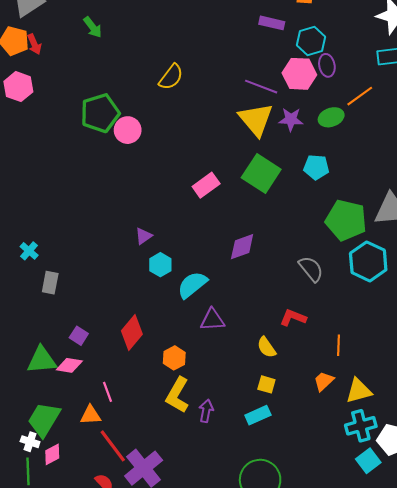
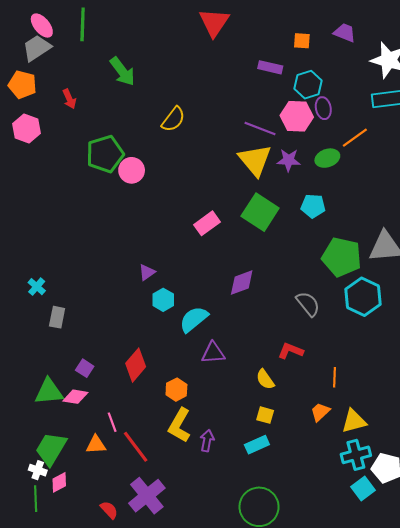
green arrow: (93, 27) -> (122, 71), moved, size x1.4
red arrow: (34, 44) -> (69, 99), moved
red line: (113, 446) -> (136, 447), moved

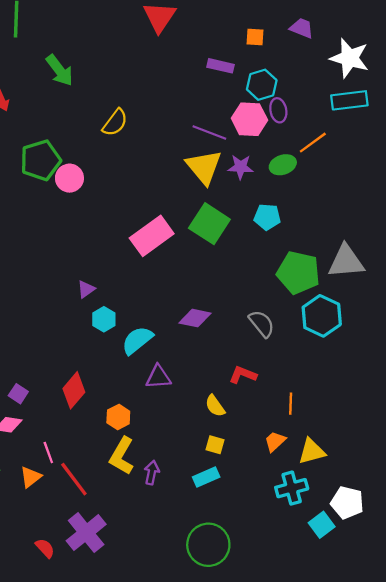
pink rectangle: (207, 223) -> (152, 236), size x1.5
purple diamond: (242, 282) -> (195, 318), moved, turned 32
orange triangle: (96, 445) -> (31, 477), turned -35
cyan cross: (356, 455) -> (292, 488), moved

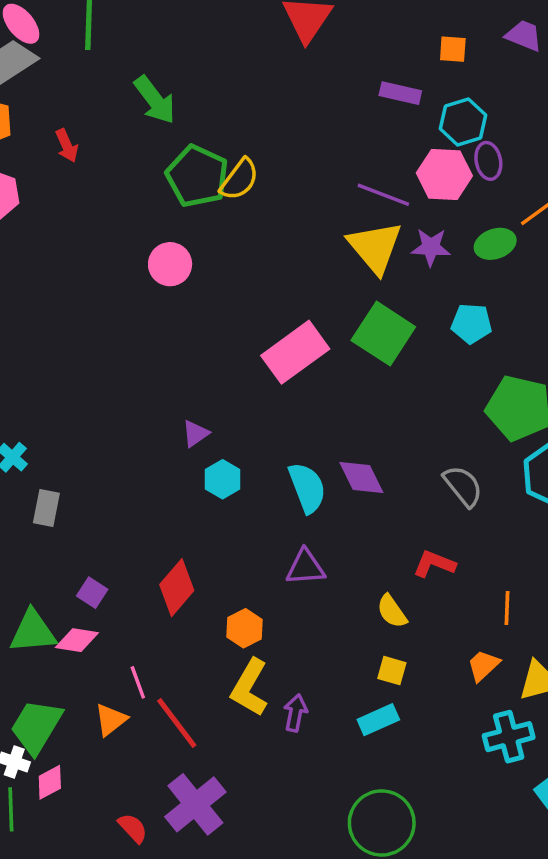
green pentagon: (41, 160) -> (197, 176), moved, turned -30
purple diamond: (195, 318) -> (361, 478), turned 52
cyan semicircle: (137, 340) -> (307, 488), moved, turned 108

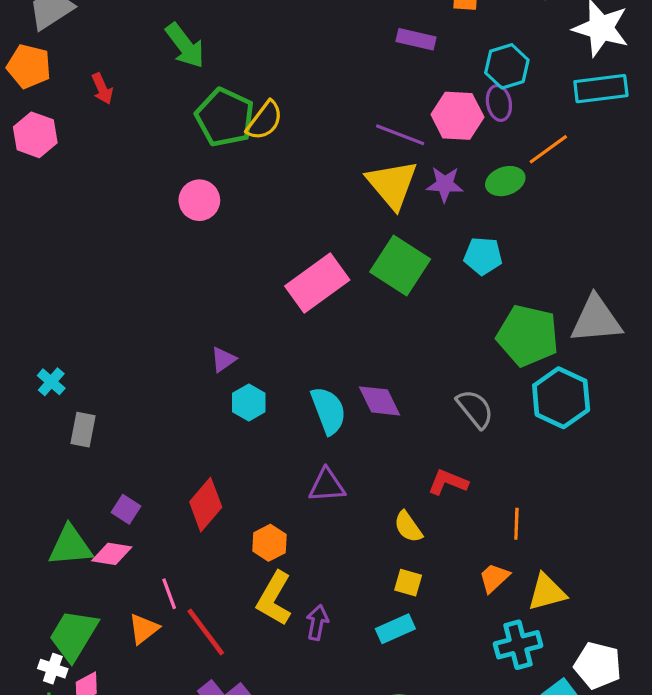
cyan hexagon: (463, 122) -> (507, 66), moved

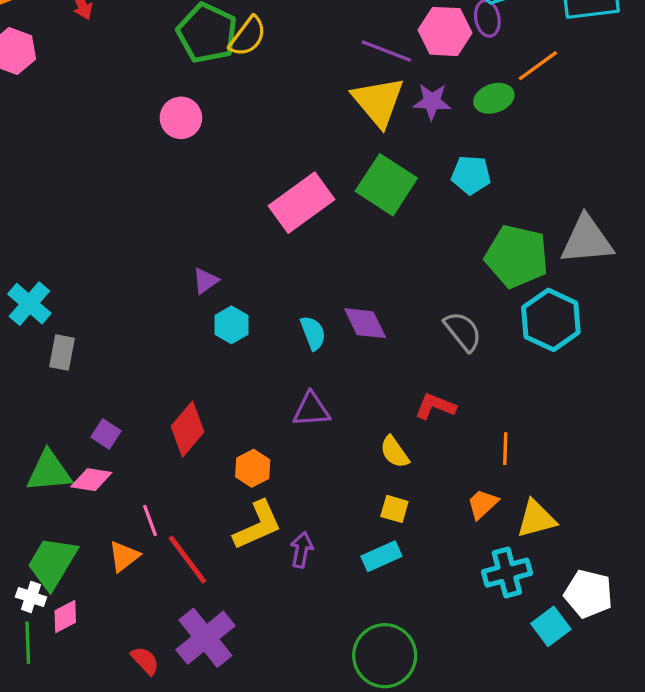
cyan cross: (51, 382) -> (29, 304), size x1.5
cyan semicircle: (328, 411) -> (313, 333), size x0.7
yellow L-shape: (274, 599) -> (258, 525), turned -144

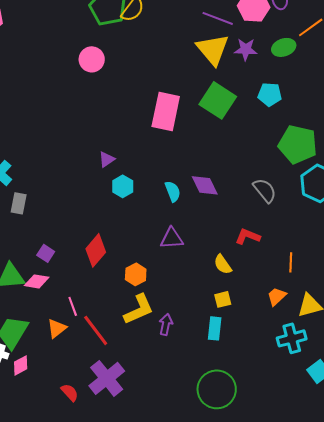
pink rectangle: (302, 203) -> (166, 111), turned -42
yellow square: (394, 509) -> (223, 299), turned -30
cyan rectangle: (381, 556) -> (215, 328), turned -60

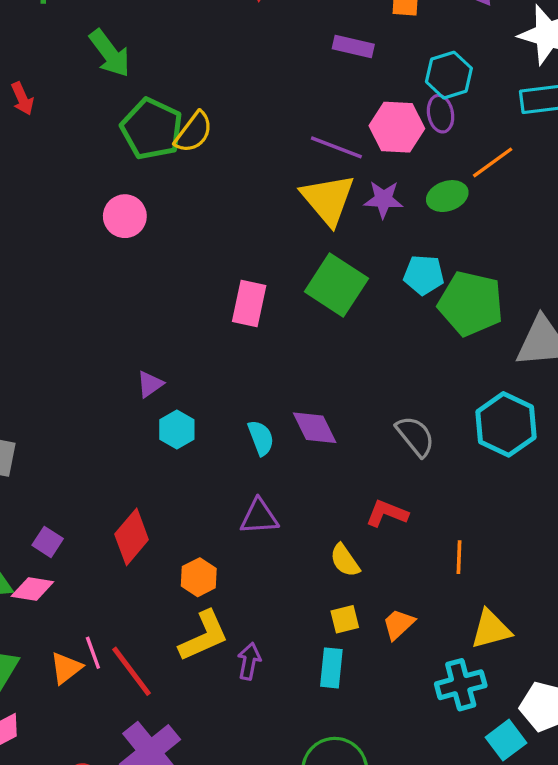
pink rectangle: (166, 111) -> (249, 303), size x0.7
green pentagon: (298, 144) -> (471, 303), moved
orange trapezoid: (277, 296) -> (399, 624), moved
pink line: (73, 306) -> (93, 653), moved

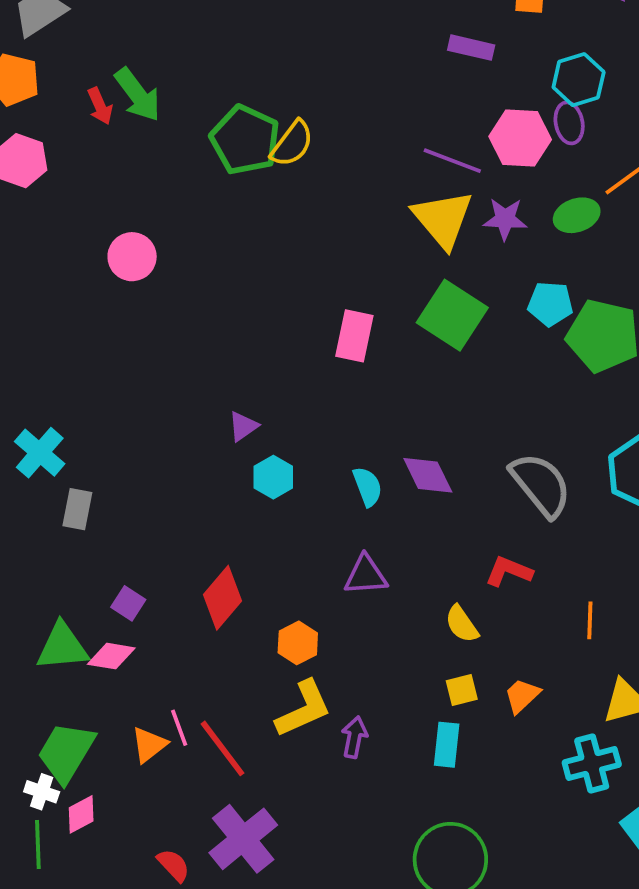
green arrow: (110, 53) -> (138, 95), moved
pink circle: (125, 216) -> (132, 257), moved
gray semicircle: (415, 436) -> (541, 485), size x1.4

